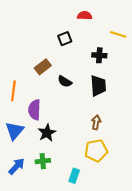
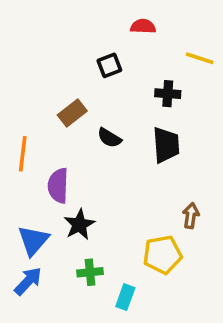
brown arrow: (96, 122) -> (191, 216), moved
blue triangle: (15, 131) -> (33, 240), moved
green cross: (43, 161) -> (90, 272), moved

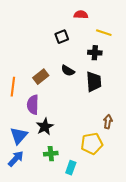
yellow line: (200, 58) -> (104, 33), moved
brown rectangle: (72, 113) -> (41, 77), moved
black semicircle: (109, 138) -> (68, 71), moved

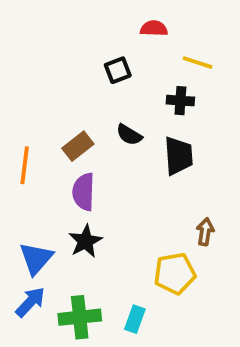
purple semicircle: (33, 105) -> (84, 192), moved
green cross: (51, 154) -> (80, 317), moved, size x1.5

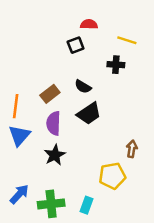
red semicircle: (154, 28) -> (89, 24), moved
black trapezoid: (179, 156) -> (89, 113), moved, turned 60
blue triangle: (36, 258) -> (19, 135), moved

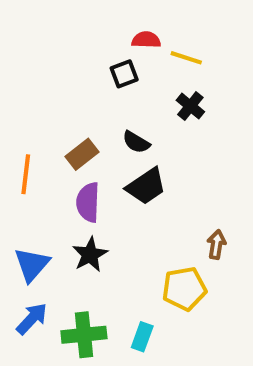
yellow line: (127, 40) -> (186, 58), moved
black cross: (116, 65) -> (190, 106), turned 35
blue triangle: (19, 135) -> (32, 265), moved

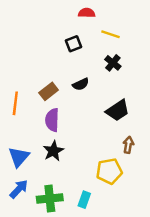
red semicircle: (146, 40) -> (87, 13), moved
black semicircle: (136, 142) -> (81, 84), turned -56
black trapezoid: (146, 186) -> (118, 110), moved

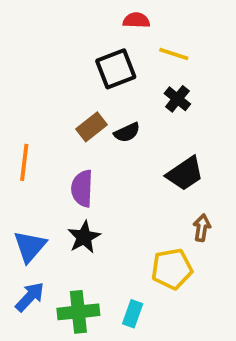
black square: (74, 44) -> (116, 69), size x1.5
brown rectangle: (49, 91) -> (91, 127), moved

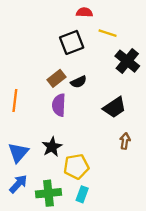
black cross: (177, 99) -> (127, 61), moved, size x1.5
purple semicircle: (82, 188) -> (59, 105), moved
yellow pentagon: (172, 269) -> (76, 167), moved

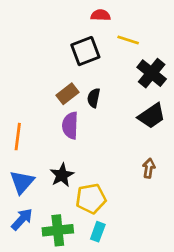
black semicircle: (79, 82) -> (94, 98), turned 126
orange line: (15, 100) -> (18, 137), moved
black trapezoid: (115, 107) -> (152, 116), moved

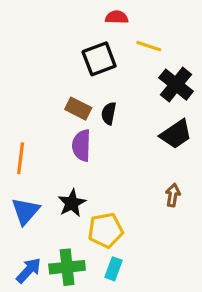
brown rectangle: (67, 94) -> (78, 109), turned 65
blue arrow: (22, 219) -> (29, 270), moved

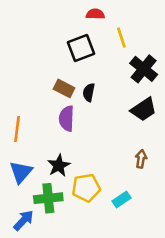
yellow line: (149, 46) -> (121, 38), turned 54
green cross: (67, 267) -> (48, 198), moved
cyan rectangle: (114, 269) -> (121, 199), moved, turned 36

